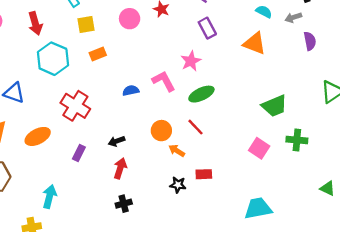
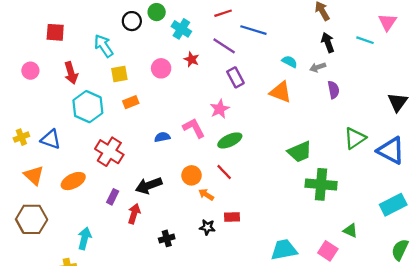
green cross: (297, 140) -> (321, 184), size x1.5
black arrow: (117, 141) -> (149, 186), size x1.6
pink square: (259, 148) -> (328, 251), moved
red arrow: (120, 168) -> (134, 214), moved
black cross: (124, 204) -> (167, 238), moved

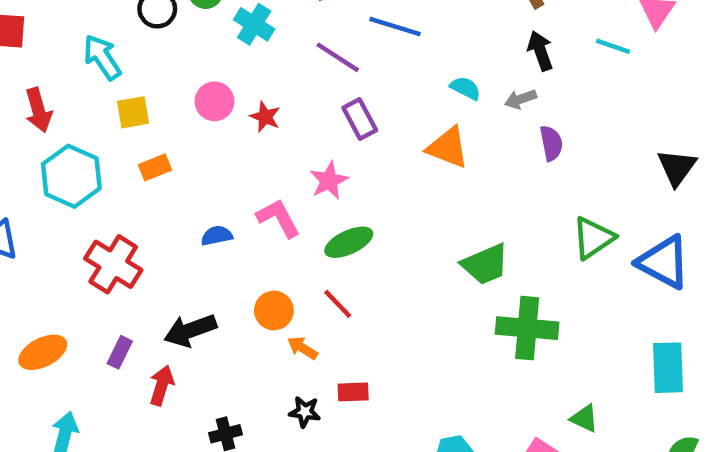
red star: (192, 59) -> (265, 117), moved
orange ellipse: (73, 181) -> (43, 352), moved
cyan rectangle: (393, 205) -> (668, 368), turned -65

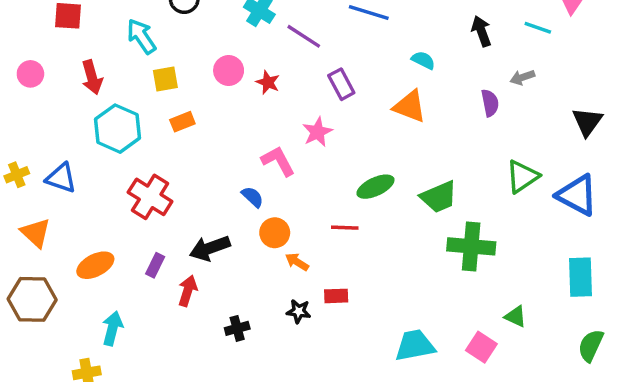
purple line: (338, 57) -> (304, 36), moved
gray arrow: (520, 99) -> (522, 77), moved
blue semicircle: (217, 236) -> (253, 197), moved, turned 55
green ellipse: (349, 242) -> (375, 187), moved
red line: (338, 304) -> (345, 228), moved, turned -44

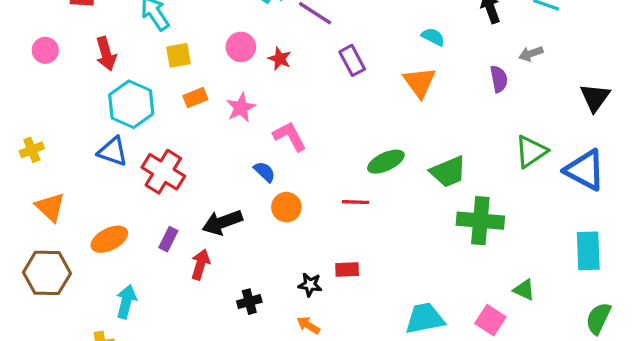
orange triangle: (410, 106) -> (420, 82), turned 33
pink star: (317, 132) -> (241, 108), moved
blue triangle: (61, 178) -> (113, 151), moved
orange arrow: (297, 262) -> (308, 325), moved

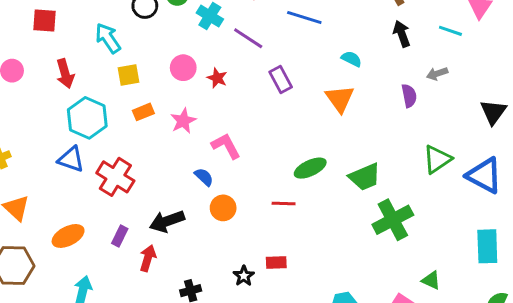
green cross: (480, 221) -> (393, 220), turned -33
black star: (310, 285) -> (244, 276), turned 30

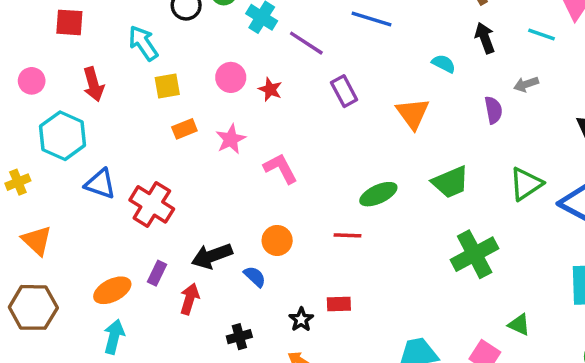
cyan semicircle: (352, 59) -> (444, 64), moved
cyan hexagon: (87, 118) -> (63, 136), moved
blue semicircle: (204, 177) -> (255, 277), moved
green trapezoid: (365, 177) -> (450, 182), moved
orange ellipse: (68, 236) -> (112, 290), moved

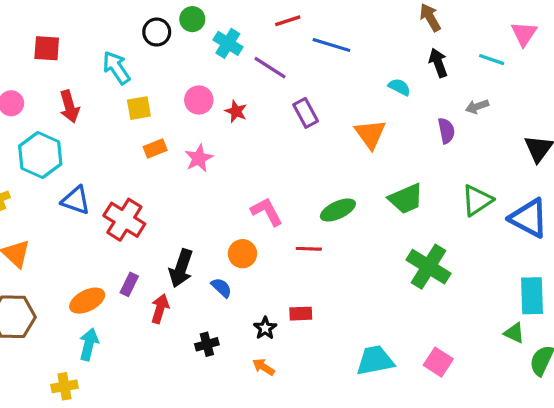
pink L-shape: (281, 168) -> (267, 212), moved
green cross: (475, 254) -> (429, 267), turned -30
black arrow: (212, 256) -> (181, 268), turned -51
green triangle: (519, 325) -> (514, 333), moved

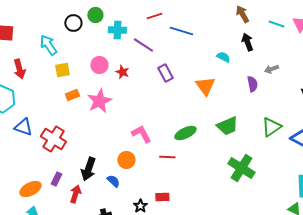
cyan cross: (228, 43) -> (117, 30), turned -30
cyan line: (492, 60) -> (276, 24), moved
pink star: (199, 158) -> (99, 101), size x1.4

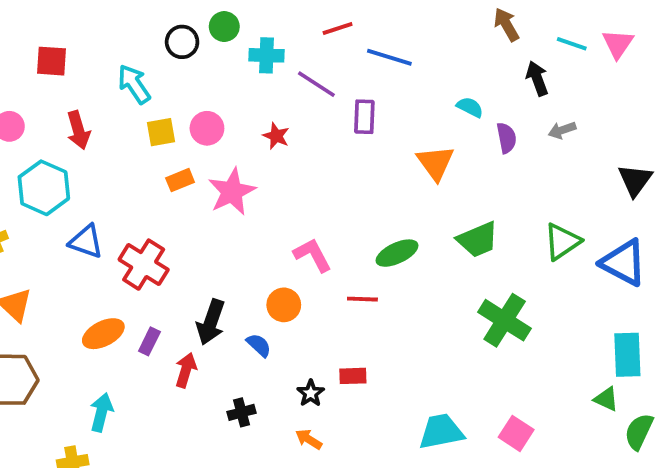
black arrow: (247, 42) -> (537, 78), moved
pink circle: (99, 65) -> (207, 128), moved
purple rectangle: (165, 73) -> (364, 117), moved, turned 30
purple semicircle: (252, 84) -> (506, 138), moved
orange ellipse: (30, 189) -> (103, 334), moved

